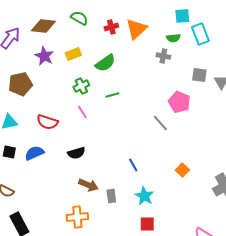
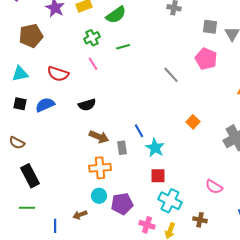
pink pentagon: (179, 102) -> (206, 59), moved
blue line: (133, 165) -> (139, 131), moved
orange cross: (77, 217) -> (100, 168), moved

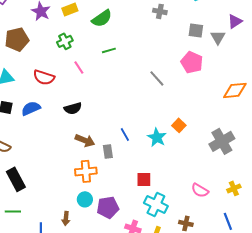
green cross: (92, 38) -> (65, 41), moved
cyan star: (155, 148) -> (157, 137), moved
brown arrow: (80, 215) -> (66, 218), turned -64

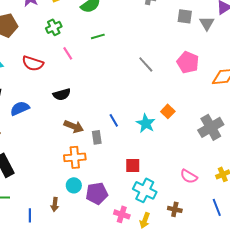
pink pentagon: (192, 62) -> (188, 62), moved
blue semicircle: (31, 108) -> (20, 108), moved

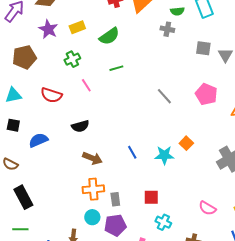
cyan star: (146, 123) -> (164, 155), turned -30
gray rectangle: (97, 137) -> (115, 199), moved
cyan cross: (145, 190) -> (163, 222), size x0.7

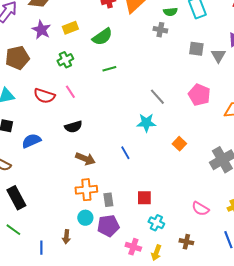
pink line: (86, 85) -> (70, 92), moved
cyan star: (164, 155) -> (146, 123), moved
green line: (20, 229) -> (13, 230), turned 35

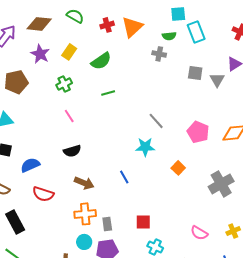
yellow rectangle: (70, 28) -> (69, 52), turned -35
pink pentagon: (199, 95) -> (198, 132), moved
red semicircle: (44, 96) -> (43, 194), moved

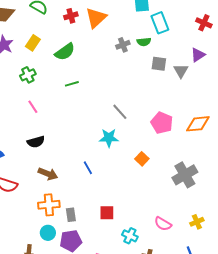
green semicircle: (169, 36) -> (144, 42), moved
gray cross: (159, 54) -> (123, 45), turned -32
cyan cross: (155, 247) -> (130, 236), moved

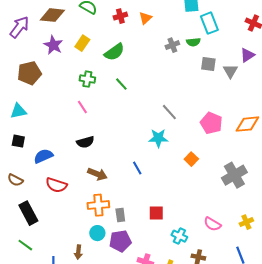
orange triangle: (96, 18) -> (145, 18), size x0.6
green cross: (28, 75) -> (87, 79), moved, turned 35
green line: (72, 84) -> (121, 84), turned 64

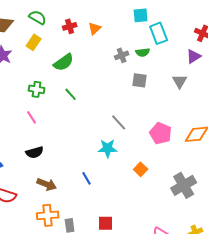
yellow rectangle: (82, 43) -> (34, 42), moved
purple triangle: (247, 55) -> (194, 56), moved
gray square: (208, 64) -> (140, 80), moved

